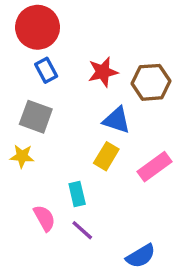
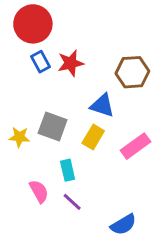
red star: (103, 72) -> (71, 63), moved
gray square: (36, 117) -> (53, 126), moved

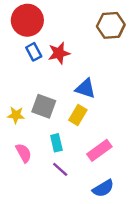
brown hexagon: (132, 72) -> (111, 25), moved
pink rectangle: (135, 146) -> (99, 150), moved
pink semicircle: (39, 191) -> (24, 153), moved

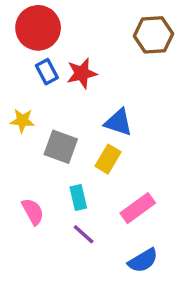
yellow star: (16, 115) -> (22, 121), moved

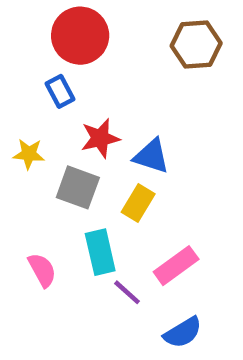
red circle: (38, 28) -> (80, 36), moved
red star: (82, 73) -> (100, 138), moved
cyan rectangle: (78, 198) -> (100, 252), size x1.4
purple line: (84, 234) -> (127, 292), moved

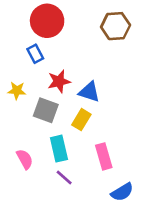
pink rectangle: (176, 266) -> (104, 156), turned -70
purple line: (127, 292) -> (64, 178), moved
blue semicircle: (183, 332) -> (122, 192), moved

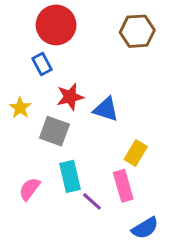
yellow star: (17, 91) -> (20, 108), turned 30
yellow rectangle: (81, 120) -> (136, 153), moved
pink semicircle: (25, 159) -> (29, 189), turned -114
purple line: (64, 178) -> (92, 201), moved

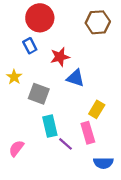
red star: (70, 97) -> (60, 57), moved
pink semicircle: (29, 189) -> (16, 148), moved
blue semicircle: (145, 228) -> (103, 163), turned 30

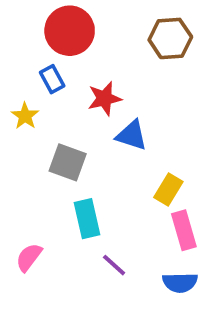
yellow star: (14, 77) -> (25, 116), moved
pink rectangle: (88, 133) -> (184, 230), moved
purple line: (65, 144) -> (114, 265), moved

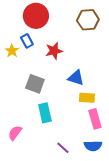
yellow star: (25, 116) -> (12, 51), moved
blue triangle: (132, 135) -> (76, 78), moved
yellow rectangle: (168, 190) -> (87, 98), turned 63
purple line: (114, 265) -> (63, 148), moved

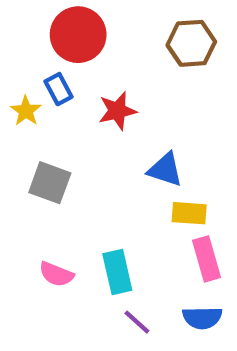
gray square: (35, 84) -> (50, 183), moved
cyan rectangle: (45, 113) -> (117, 272), moved
pink semicircle: (15, 133) -> (56, 274), moved, turned -105

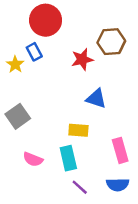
brown hexagon: (191, 43) -> (111, 42), moved
red star: (117, 111) -> (82, 59), moved
gray square: (50, 183) -> (18, 116), moved, turned 35
yellow rectangle: (189, 213) -> (78, 130), moved

